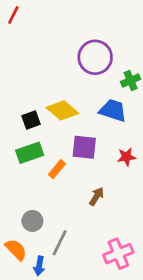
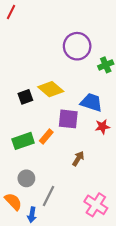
blue trapezoid: (113, 110) -> (91, 102), moved
green rectangle: (30, 153) -> (23, 141), moved
pink cross: (118, 254) -> (96, 205), turned -35

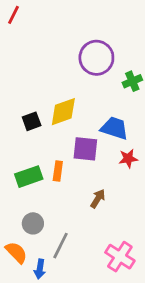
yellow diamond: (51, 89) -> (63, 112), turned -60
orange rectangle: (46, 137) -> (58, 171), turned -32

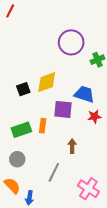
brown arrow: (98, 199) -> (72, 146), turned -32
gray circle: (33, 223) -> (17, 159), moved
gray line: (61, 246) -> (54, 172), moved

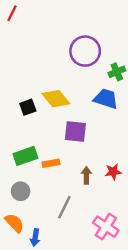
yellow diamond: (47, 82) -> (56, 99), turned 70
blue trapezoid: (84, 94) -> (106, 99), moved
red star: (94, 117) -> (113, 172), moved
orange rectangle: (43, 126) -> (51, 163), moved, turned 72

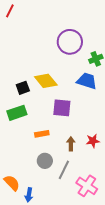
green rectangle: (25, 156) -> (17, 113), moved
gray circle: (21, 191) -> (45, 161), moved
gray line: (64, 207) -> (64, 170), moved

